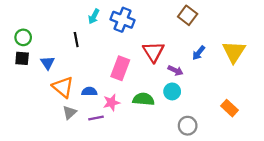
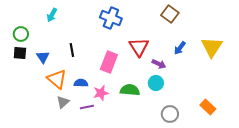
cyan arrow: (94, 16) -> (52, 15), moved
black line: (76, 40) -> (72, 50), moved
orange rectangle: (230, 108) -> (208, 107), moved

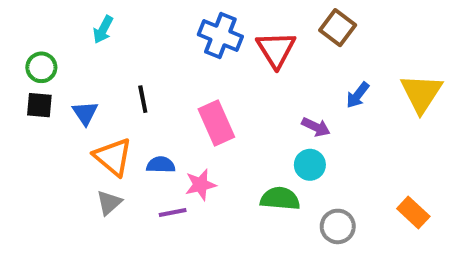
red triangle: (139, 47) -> (276, 49), moved
pink rectangle: (109, 62) -> (216, 123), turned -45
green semicircle: (130, 90) -> (280, 199), moved
gray triangle: (63, 102) -> (109, 203), moved

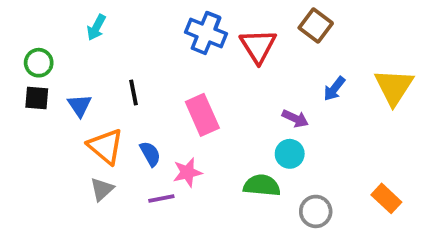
blue semicircle: (161, 165) -> (150, 154), turned 60

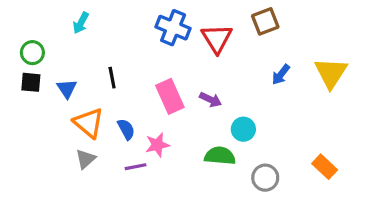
brown square: (316, 26) -> (265, 21), turned 32
purple arrow: (295, 118) -> (211, 100), moved

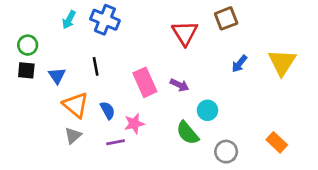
blue cross: (173, 28) -> (105, 20), moved
green semicircle: (220, 156) -> (187, 133), turned -135

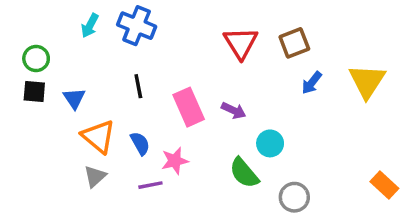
brown square: (226, 18) -> (294, 43), moved
black line: (96, 66) -> (138, 86), moved
orange rectangle: (277, 142) -> (384, 185), moved

